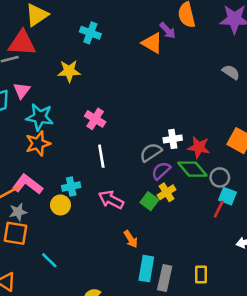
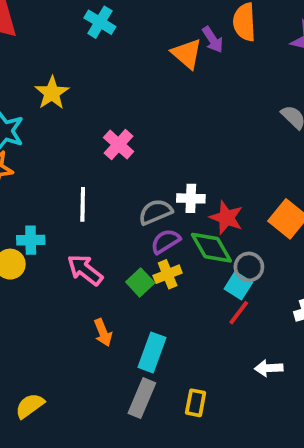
yellow star: (69, 71) -> (52, 93), moved, turned 30
pink cross: (95, 119) -> (119, 145), moved
cyan square: (228, 196) -> (238, 286), moved
cyan rectangle: (146, 269) -> (152, 352), moved

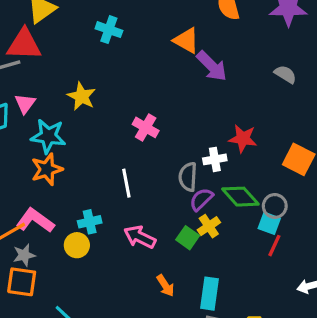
purple arrow: (213, 40) -> (212, 66), moved, size x1.5
gray semicircle: (155, 212) -> (188, 177), turned -52
red star: (226, 218) -> (243, 139), moved

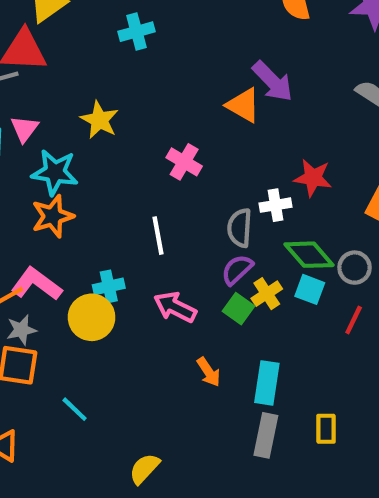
cyan cross: (109, 30) -> (137, 32), turned -35
orange triangle: (186, 40) -> (243, 105), moved
purple semicircle: (201, 199) -> (237, 270), moved
cyan square: (269, 223) -> (310, 289), moved
yellow circle: (77, 245) -> (92, 317), size x1.4

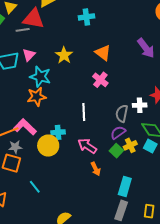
orange triangle: (243, 105) -> (103, 53), moved
orange arrow: (209, 372) -> (96, 169), moved

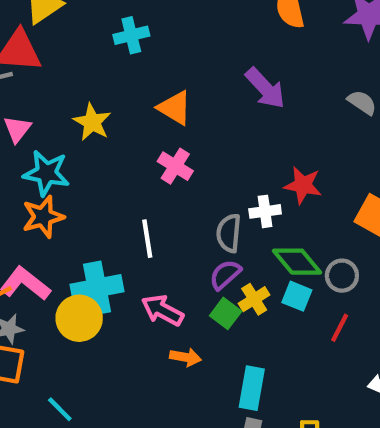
cyan cross: (58, 132) -> (97, 288), size x1.6
orange arrow: (96, 169) -> (185, 357), turned -48

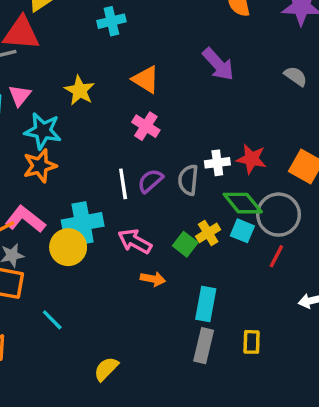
red star: (303, 185) -> (251, 159), moved
purple semicircle: (225, 275) -> (150, 181), moved
gray circle: (342, 276) -> (279, 215), size x1.6

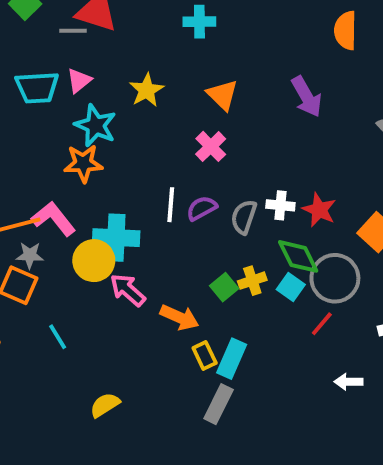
pink arrow: (135, 241) -> (128, 290), moved
orange arrow: (153, 279) -> (179, 317), size x1.4
yellow rectangle: (252, 342) -> (205, 356), moved, turned -40

